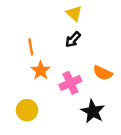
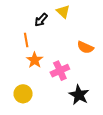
black arrow: (73, 39) -> (41, 20), moved
orange semicircle: (103, 73) -> (85, 47), moved

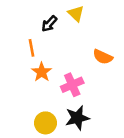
yellow circle: (23, 94) -> (45, 123), moved
black star: (79, 95) -> (77, 118), moved, turned 30

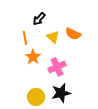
yellow triangle: (76, 14) -> (53, 37), moved
orange semicircle: (103, 57) -> (73, 34), moved

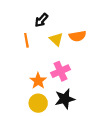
orange semicircle: (73, 34) -> (78, 36), turned -35
orange star: (33, 57) -> (38, 81), moved

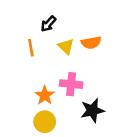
pink cross: (61, 71) -> (71, 84), turned 30
black star: (65, 99) -> (92, 110), moved

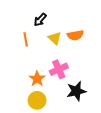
pink cross: (71, 84) -> (59, 69), turned -30

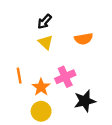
yellow triangle: (55, 38) -> (46, 42), moved
orange line: (26, 39) -> (19, 76), moved

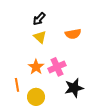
orange line: (19, 76) -> (17, 85), moved
orange star: (41, 87) -> (36, 67), moved

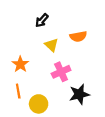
yellow triangle: (40, 37) -> (51, 45), moved
orange star: (36, 67) -> (20, 64), moved

